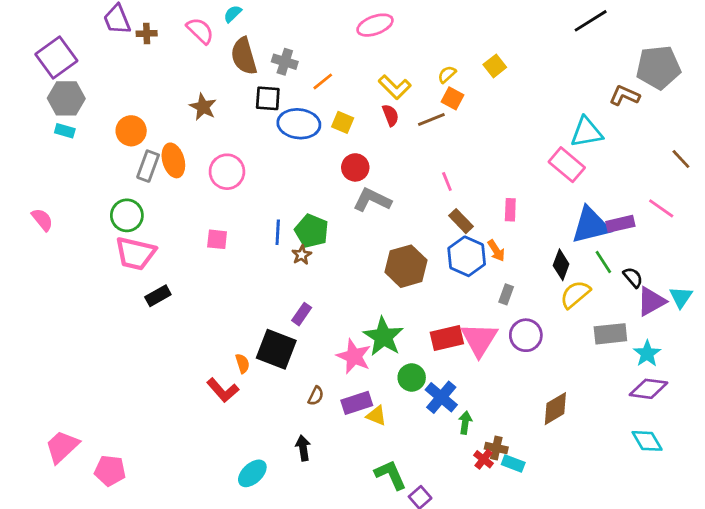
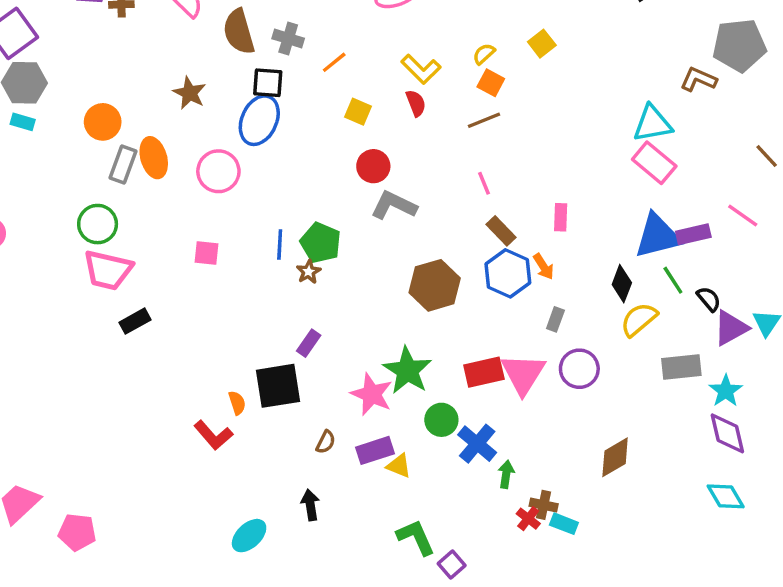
brown line: (431, 120) -> (484, 120), moved
blue ellipse: (299, 124) -> (259, 120), moved, turned -72
pink rectangle: (567, 165) -> (654, 163), moved
black square: (276, 349) -> (278, 386), turned -30
purple diamond: (649, 389) -> (727, 433), turned 69

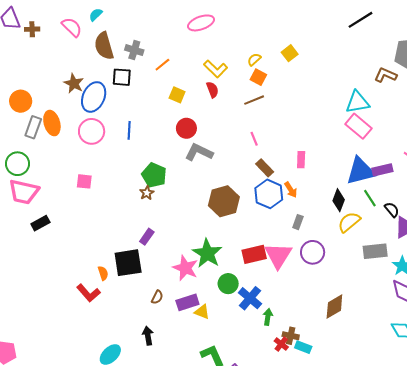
blue ellipse: (259, 120) -> (94, 97), moved
blue line: (280, 244) -> (129, 130), moved

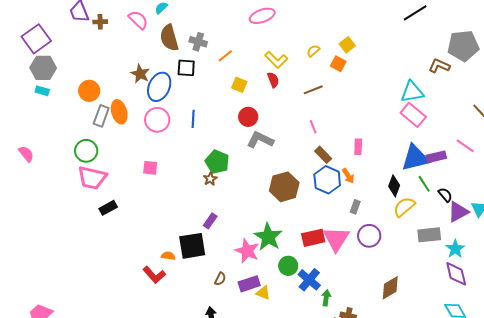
orange square: (258, 77) -> (338, 64), moved
orange semicircle: (103, 273) -> (168, 256), turned -64

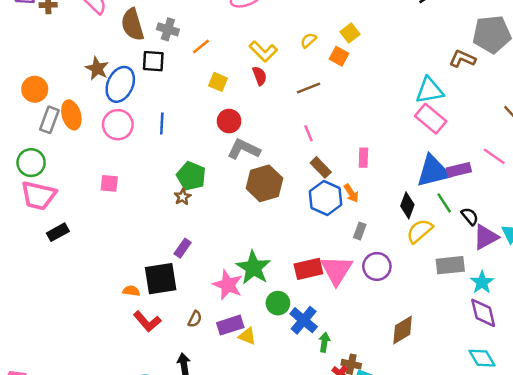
brown hexagon: (284, 187) -> (264, 183), moved
red L-shape: (154, 275) -> (147, 321), moved

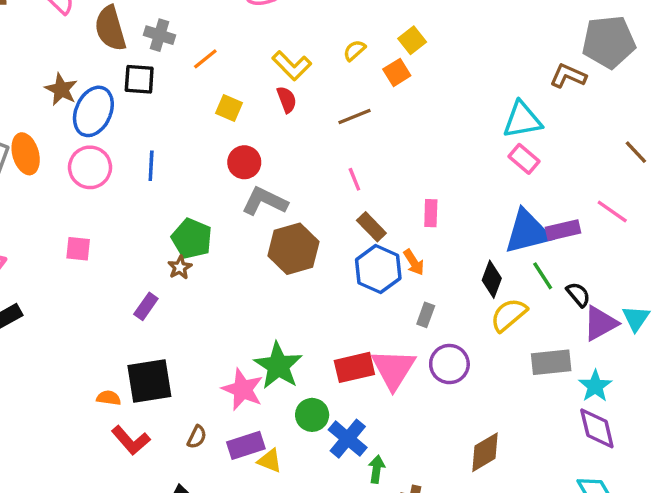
orange square: (339, 56) -> (397, 72), turned 30
pink rectangle: (431, 119) -> (524, 159), size x0.7
purple rectangle: (183, 248) -> (146, 306), moved

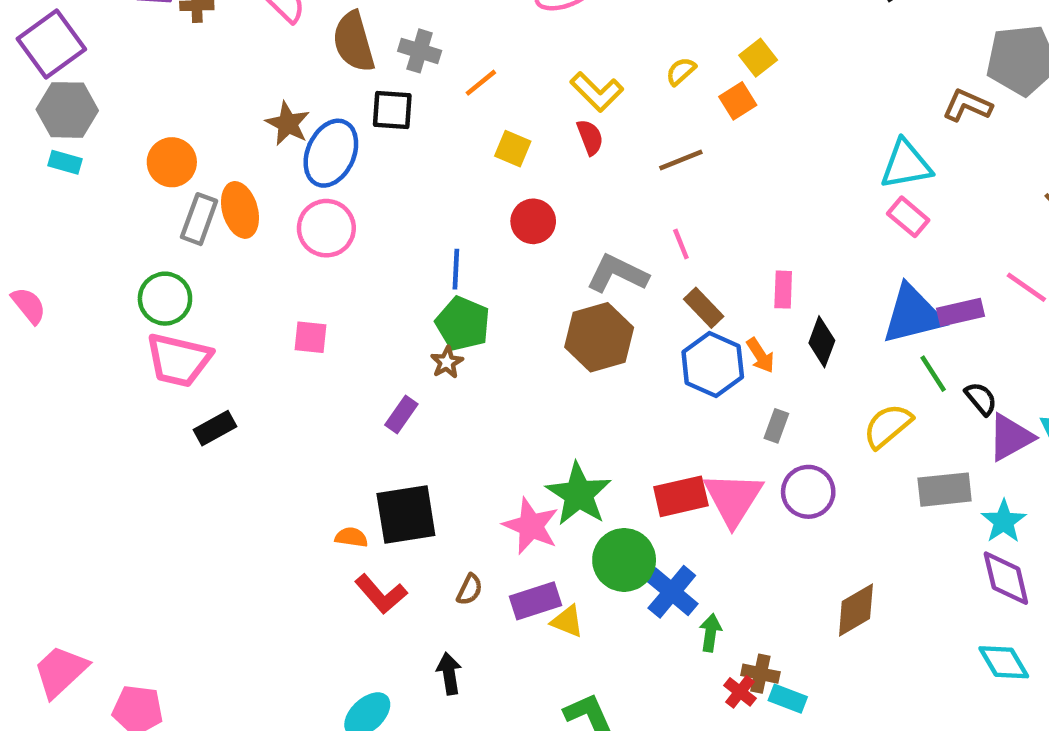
blue line: (151, 166) -> (456, 269), moved
gray L-shape: (265, 201) -> (617, 274), moved
black diamond: (492, 279) -> (822, 342), moved
green circle: (312, 415) -> (624, 560), size x1.4

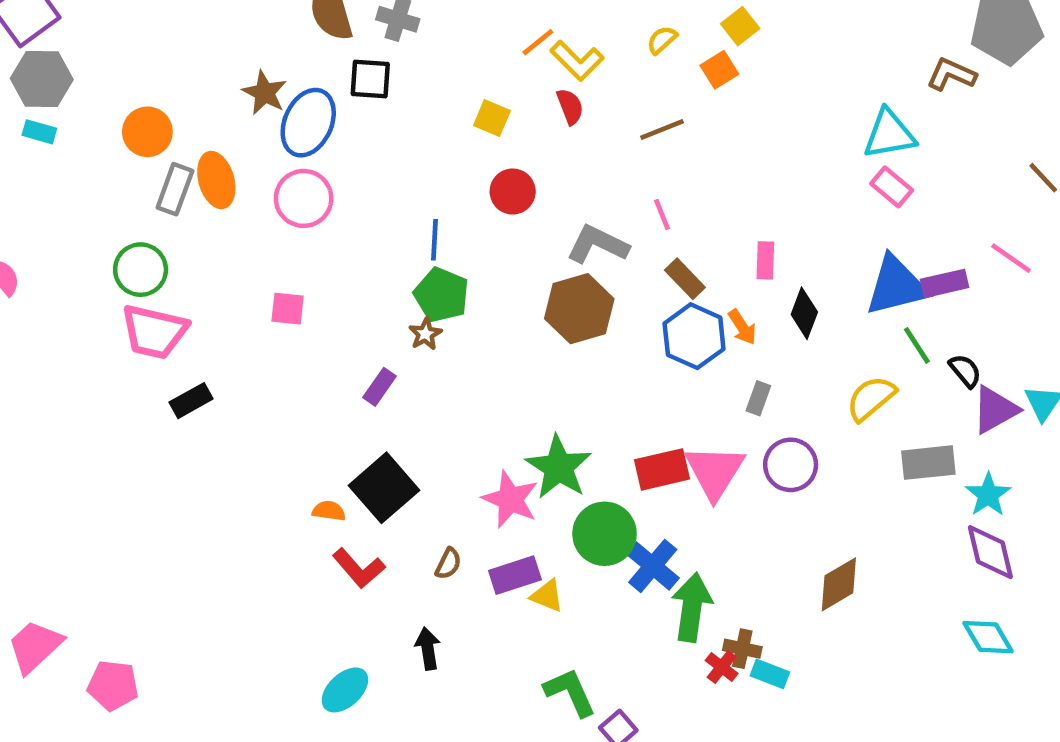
orange line: (481, 83) -> (538, 42), moved
black square: (406, 515) -> (384, 488), turned -32
green arrow: (710, 633) -> (692, 607), size x1.8

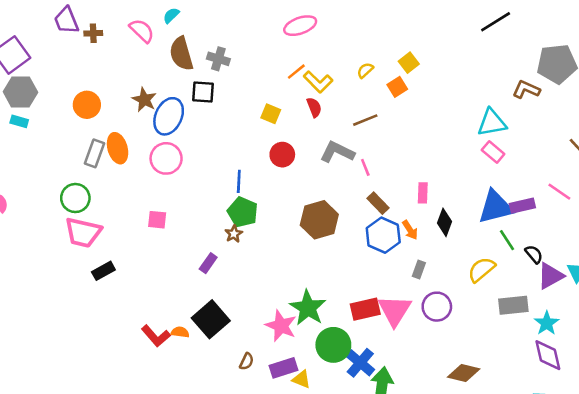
orange circle: (147, 132) -> (87, 105), moved
gray L-shape: (598, 244) -> (337, 152), moved
red L-shape: (359, 568) -> (156, 336), moved
brown diamond: (839, 584) -> (464, 373), turned 44

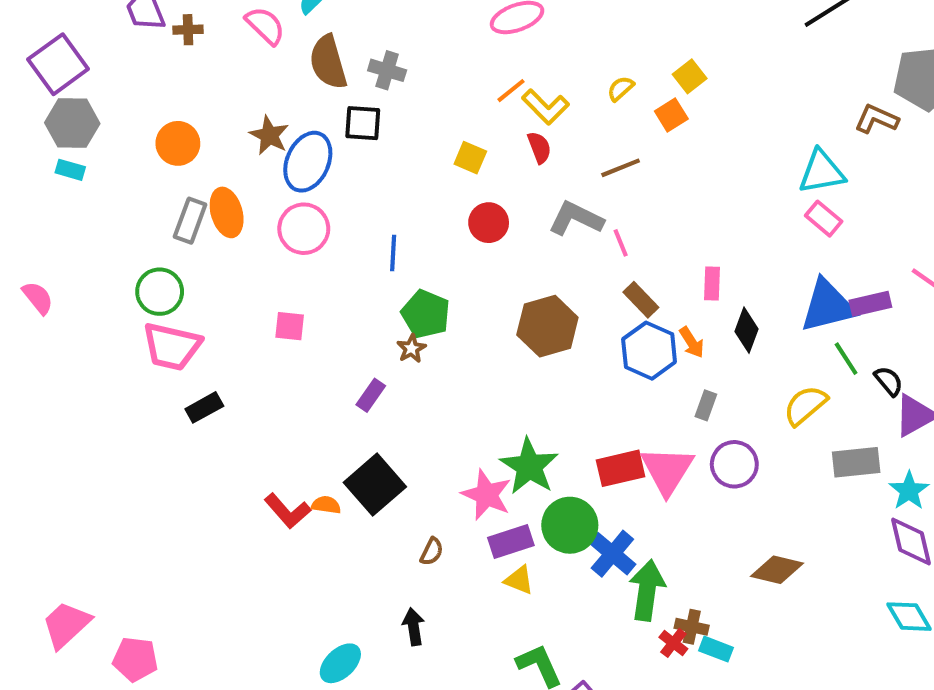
blue line: (239, 181) -> (393, 253), moved
purple rectangle: (284, 368) -> (511, 541), moved

